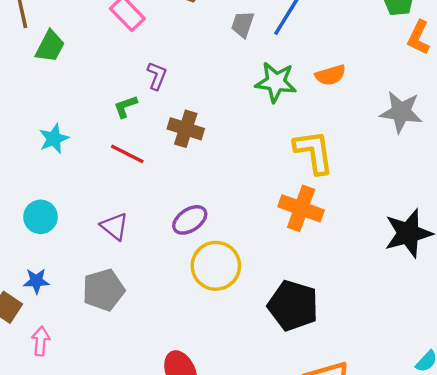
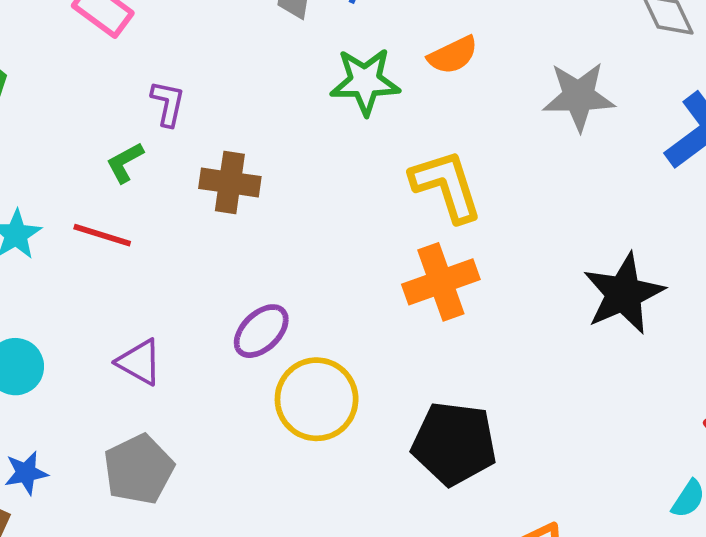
red line: (127, 154) -> (102, 235), moved
orange cross: (301, 208) -> (441, 282), turned -30

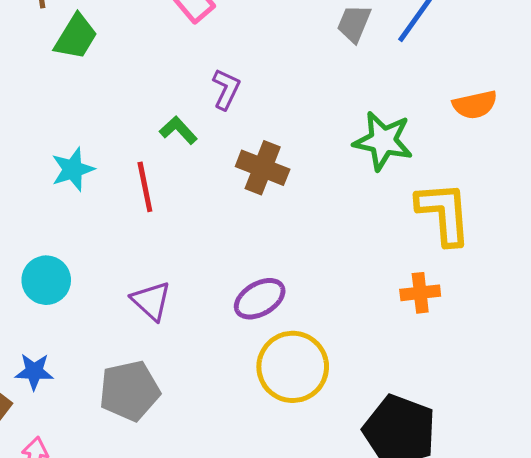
green star: (365, 81) -> (383, 141), moved
green L-shape: (125, 162) -> (178, 130), turned 63
red line: (102, 235) -> (145, 187), turned 48
orange cross: (441, 282) -> (420, 293), size x0.6

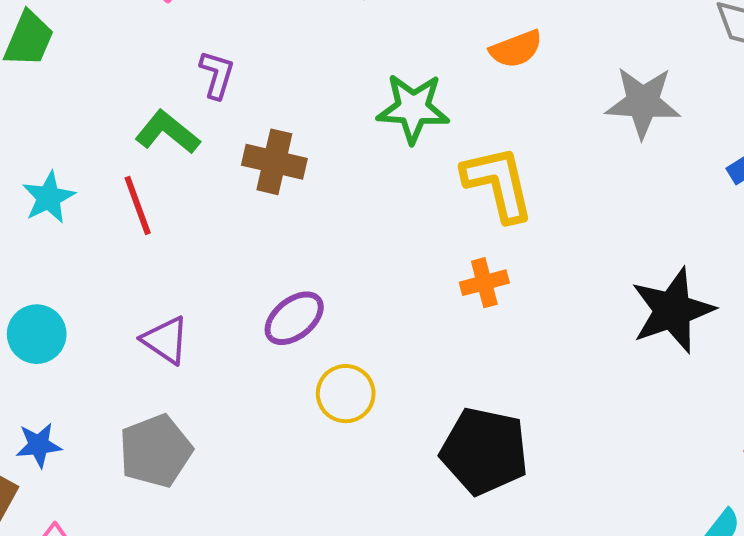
green L-shape: (178, 130) -> (167, 132), size x1.4
yellow circle: (293, 367) -> (346, 394), size x0.7

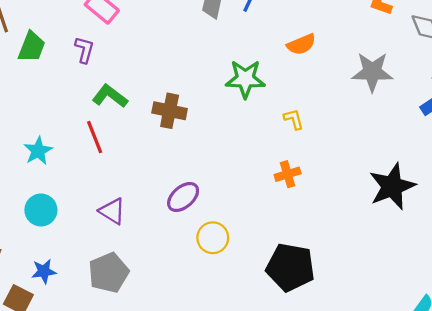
purple L-shape: (217, 75) -> (84, 50), moved
yellow L-shape: (498, 184) -> (294, 119), size x0.5
cyan star: (49, 197) -> (38, 151), moved

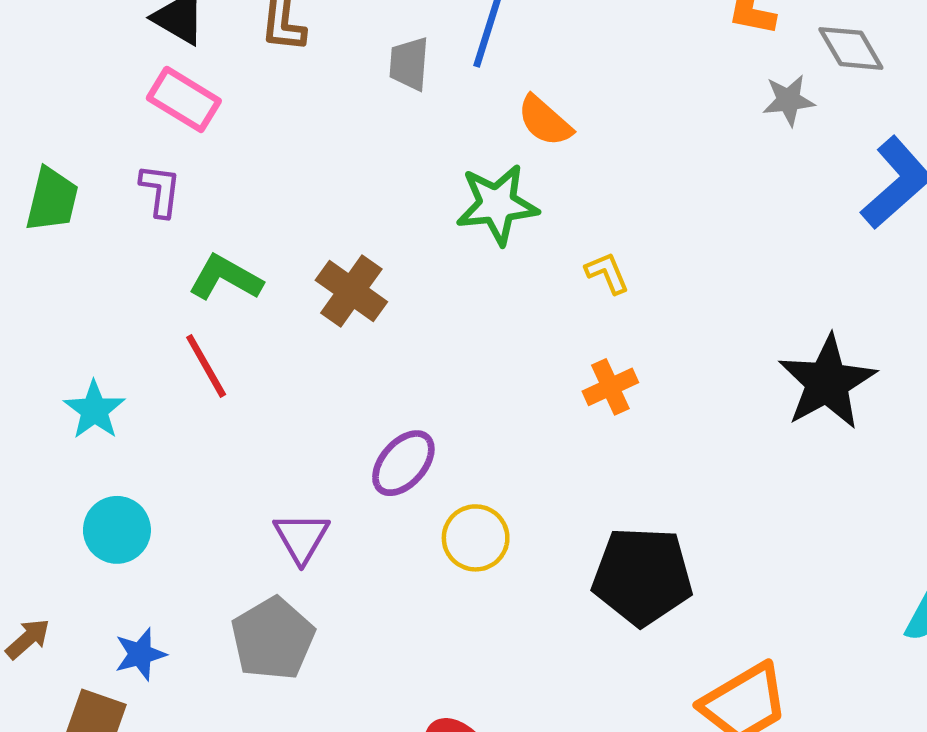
orange semicircle: (301, 44) -> (545, 121), moved, turned 72
gray star: (372, 72) -> (789, 100), moved, size x0.6
brown cross: (170, 111) -> (351, 291), turned 32
purple triangle: (112, 211) -> (301, 538), moved, turned 36

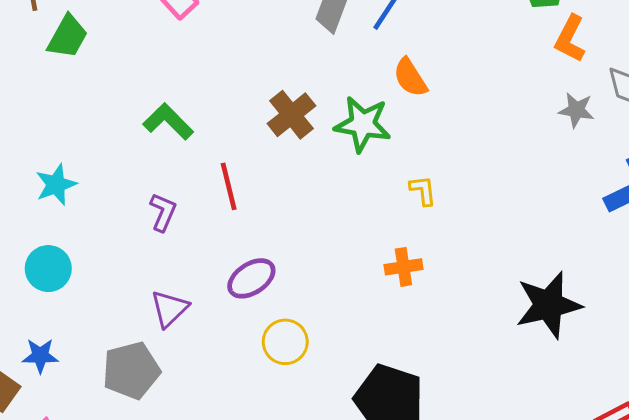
purple L-shape: (160, 190) -> (163, 212), moved
brown cross: (351, 291) -> (291, 115), moved
red line: (206, 366) -> (229, 186), moved

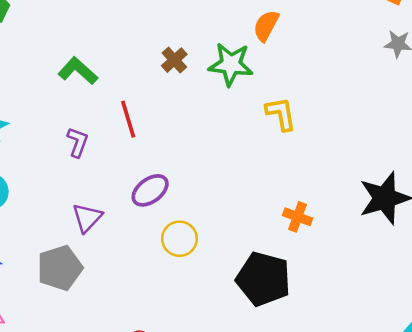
orange semicircle: (410, 78) -> (266, 26), turned 64
brown cross: (291, 115) -> (174, 60), size x0.7
yellow L-shape: (423, 191) -> (281, 114), size x1.4
orange cross: (403, 267) -> (298, 217), moved, turned 32

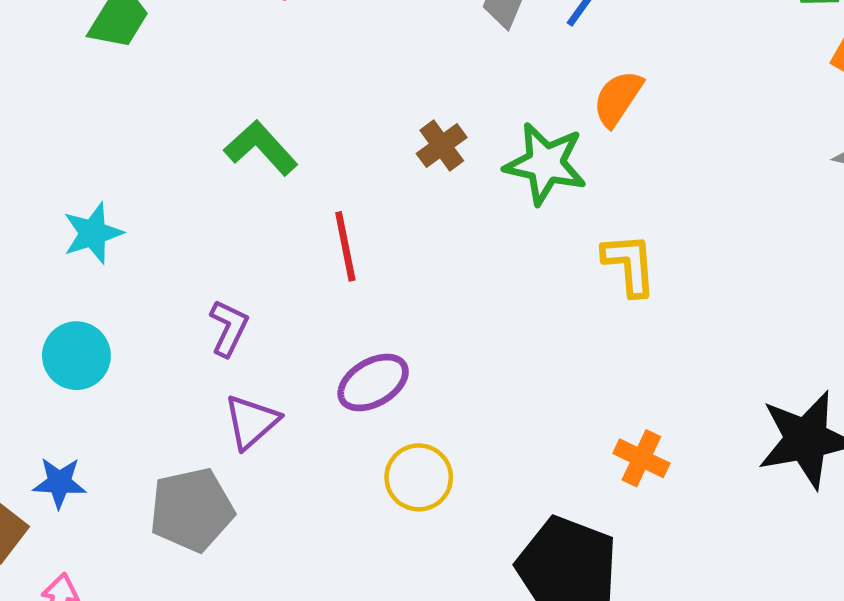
purple L-shape: (78, 142) -> (229, 328), moved

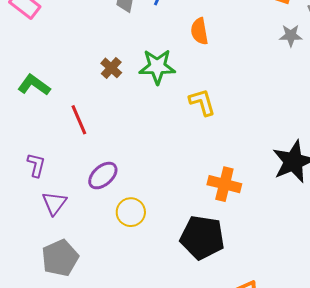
orange semicircle: (618, 98) -> (199, 31), moved, turned -32
orange cross: (641, 458) -> (224, 184), size x1.4
gray pentagon: (192, 510) -> (60, 258), moved

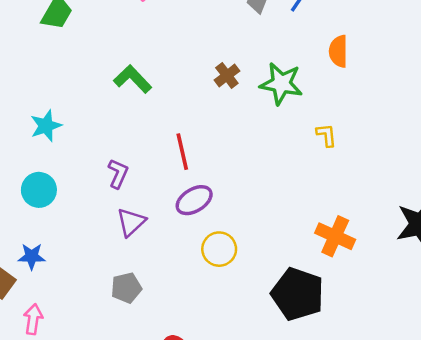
yellow L-shape: (202, 102) -> (326, 135), size x0.7
red line: (79, 120) -> (182, 152), moved
gray pentagon: (60, 258) -> (126, 288), size x0.7

